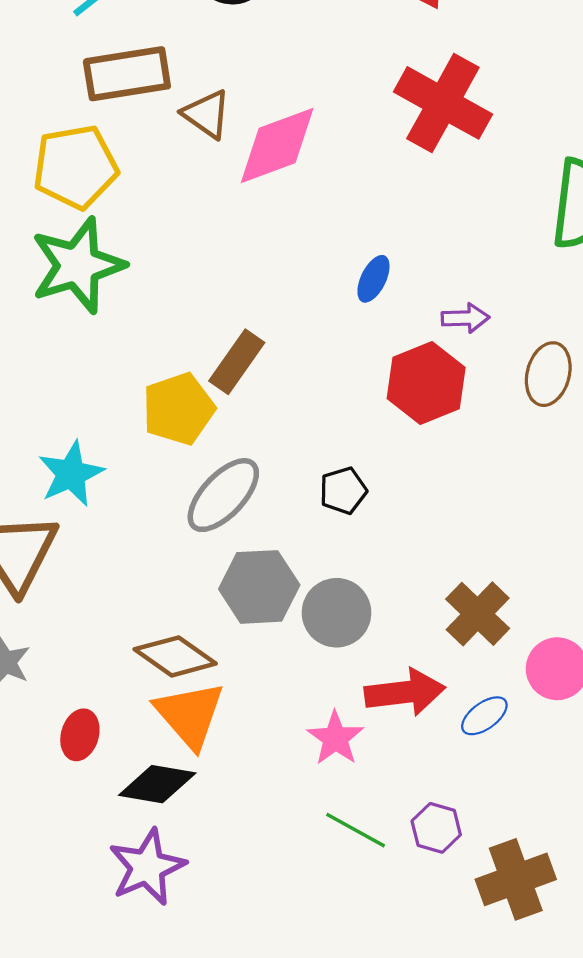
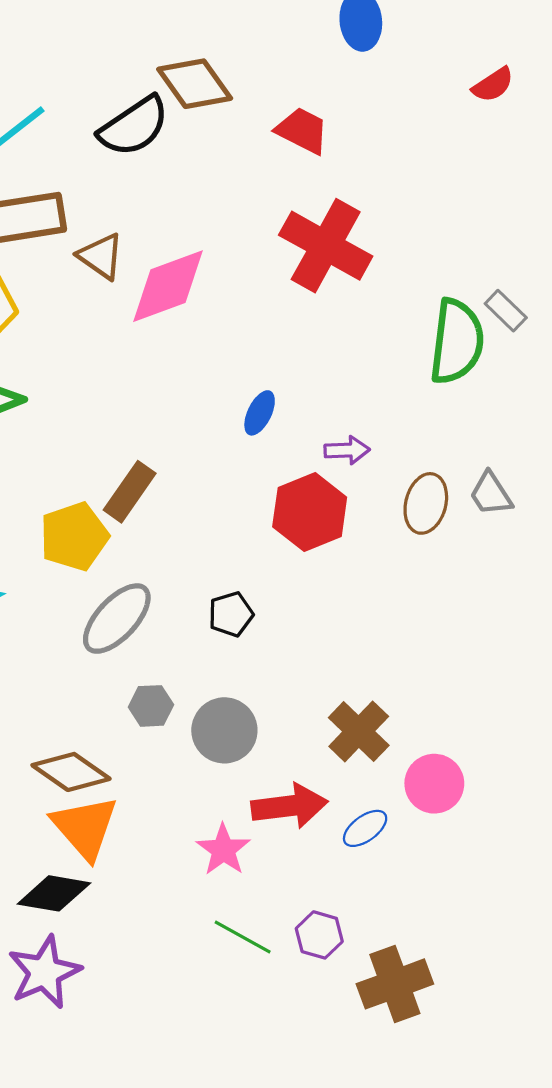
gray hexagon: (259, 587) -> (151, 706), size x0.6

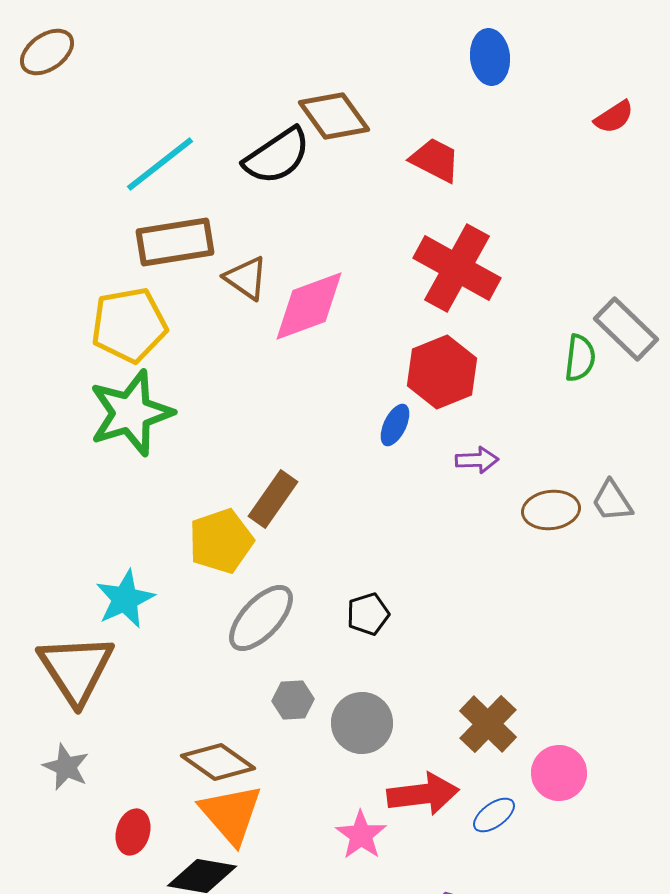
gray rectangle: (506, 311) -> (626, 329), size x1.6
green semicircle: (457, 342) -> (580, 358), size x0.6
brown ellipse: (426, 503) -> (551, 510), turned 68
red hexagon: (310, 512) -> (442, 372), moved

